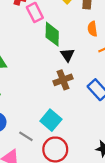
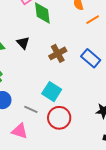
black triangle: (67, 55) -> (23, 43), moved

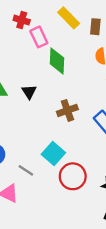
red circle: (59, 118) -> (73, 176), moved

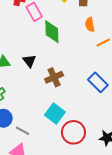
brown cross: (67, 110) -> (54, 77), moved
gray line: (26, 170) -> (23, 131), moved

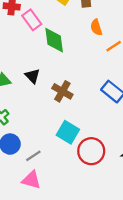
brown cross: (54, 77) -> (62, 91), turned -30
gray line: (23, 131) -> (33, 156), turned -56

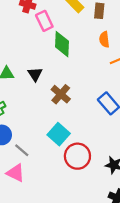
gray line: (33, 156) -> (22, 150), turned 63

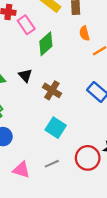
green diamond: (62, 44) -> (46, 44), turned 55
gray line: (22, 150) -> (52, 164), moved, turned -56
red circle: (77, 156) -> (88, 158), moved

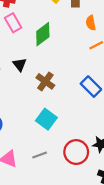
pink rectangle: (26, 25) -> (13, 23), moved
orange semicircle: (84, 33) -> (91, 23), moved

